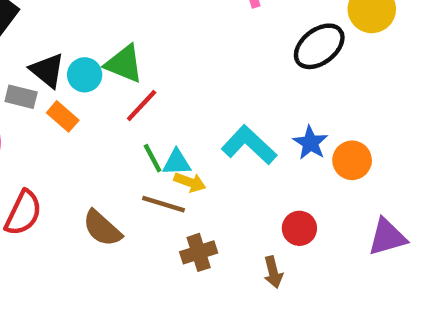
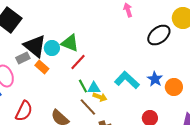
black triangle: (47, 70) -> (35, 46), size x1.4
gray rectangle: (21, 97) -> (23, 58), turned -40
brown line: (164, 204) -> (88, 107), turned 30

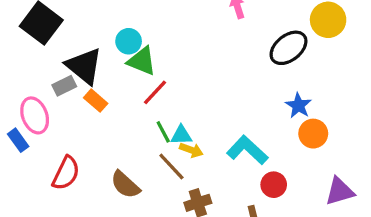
cyan circle: (52, 48) -> (129, 41), moved
blue star: (155, 79) -> (298, 106), moved
cyan L-shape: (127, 80) -> (247, 150), moved

